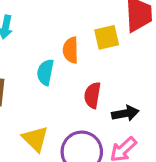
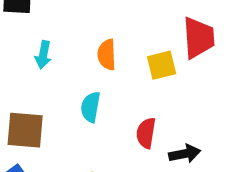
orange semicircle: (71, 50) -> (107, 55), moved

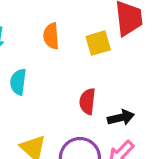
cyan semicircle: (91, 107) -> (18, 82), moved

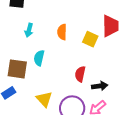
yellow square: (98, 43) -> (90, 39), turned 35

